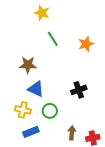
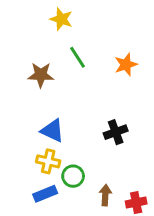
brown star: (28, 65) -> (41, 75), moved
yellow cross: (23, 110) -> (48, 161), moved
green circle: (50, 111) -> (73, 176), moved

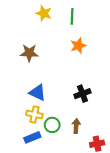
green line: (77, 57) -> (72, 16), moved, turned 35
orange star: (126, 65) -> (78, 46), moved
brown arrow: (105, 195) -> (76, 126), moved

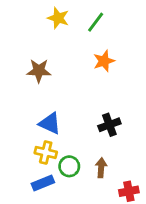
green line: (72, 16) -> (96, 22), turned 35

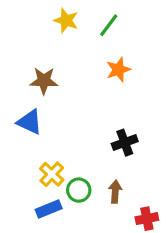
blue triangle: (50, 123) -> (30, 122), moved
yellow cross: (46, 152) -> (52, 174), turned 30

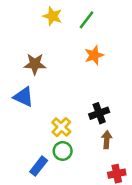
yellow cross: (52, 174) -> (61, 127), moved
brown arrow: (115, 192) -> (107, 140), moved
blue rectangle: (49, 209) -> (39, 166), turned -30

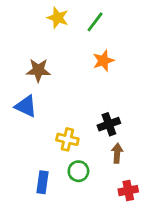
yellow cross: (61, 127) -> (67, 139), turned -30
green circle: (63, 151) -> (78, 171), moved
blue rectangle: (39, 166) -> (42, 182), turned -30

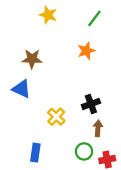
green line: (95, 22) -> (94, 18), moved
yellow cross: (67, 139) -> (56, 117), turned 30
green circle: (78, 171) -> (84, 151), moved

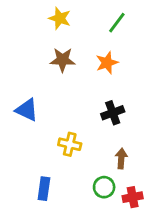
brown star: (32, 59) -> (63, 60), moved
black cross: (91, 104) -> (113, 113), moved
yellow cross: (56, 117) -> (70, 144), turned -30

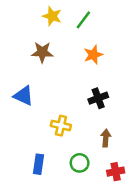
green line: (117, 23) -> (83, 20), moved
brown star: (63, 60) -> (42, 52), moved
green circle: (104, 187) -> (80, 163), moved

